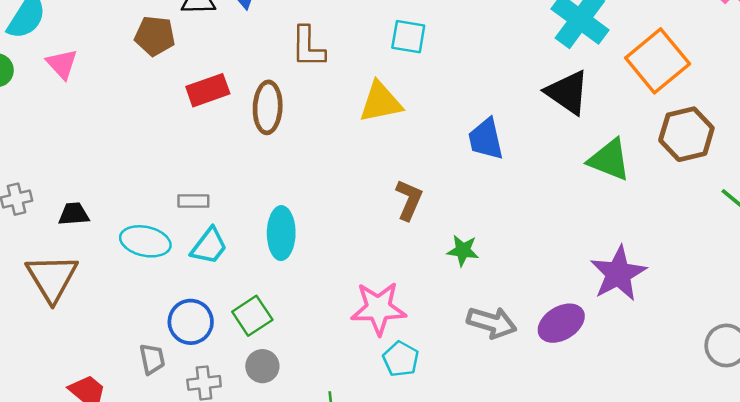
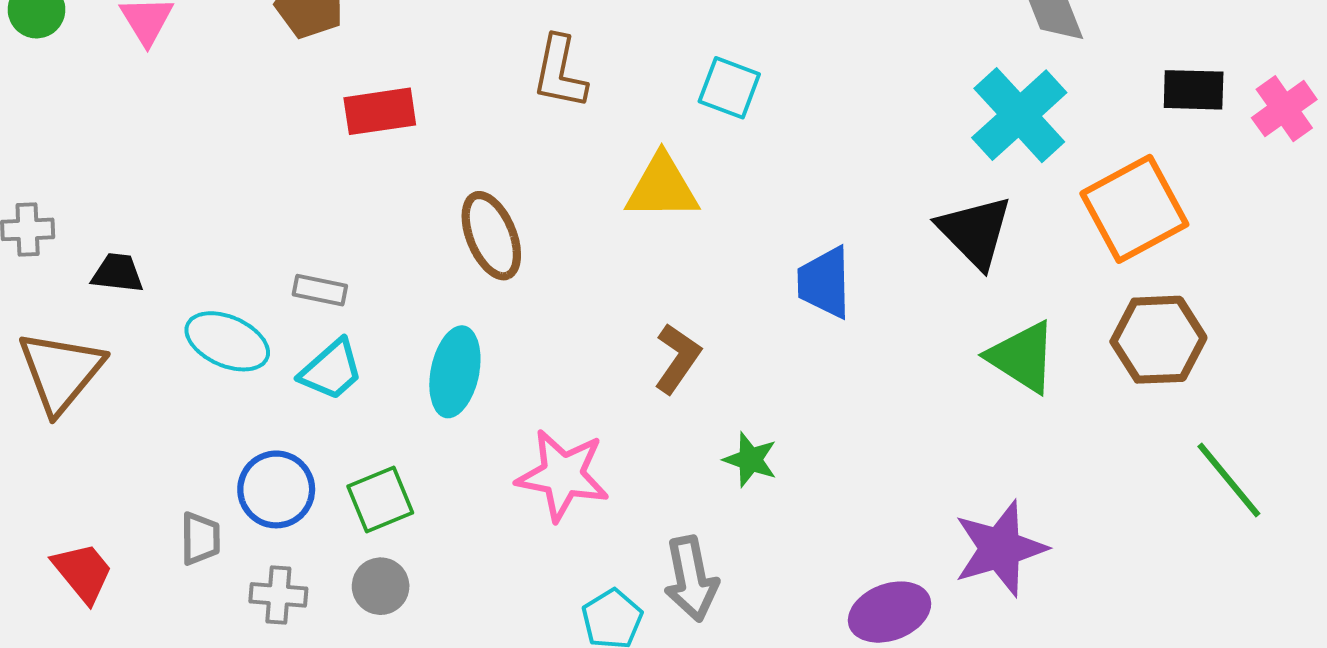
brown ellipse: (268, 107) -> (491, 236), moved, turned -36
pink star: (378, 308) -> (563, 475), moved
gray arrow: (492, 323) -> (691, 579), moved, turned 51

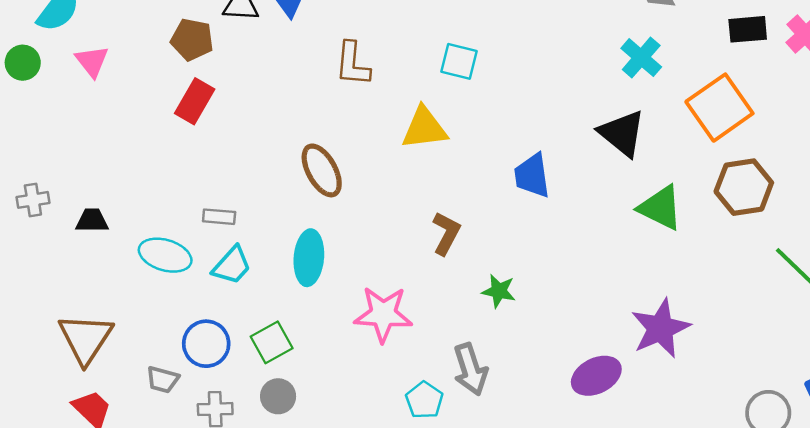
red rectangle: (380, 111) -> (195, 101), moved, turned -45
cyan cross: (1019, 115) -> (641, 58), size x0.7
brown triangle: (61, 372) -> (86, 339), moved
gray trapezoid: (200, 538) -> (163, 380), turned 112

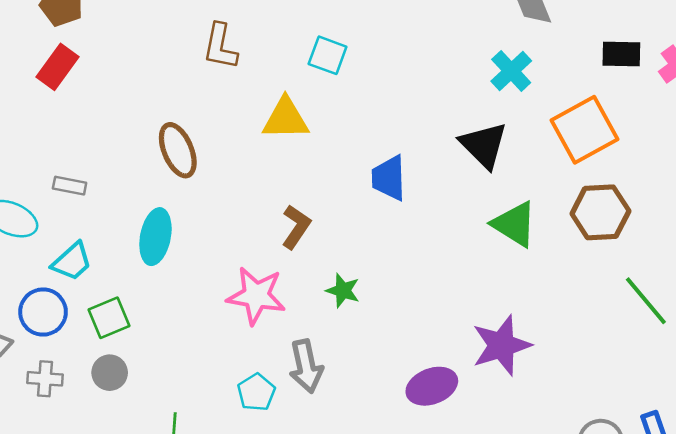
cyan trapezoid: (232, 265) -> (72, 262), moved
pink star: (383, 314) -> (256, 296), moved

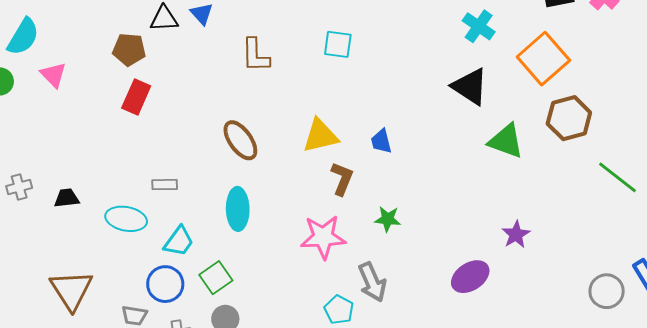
yellow triangle: (286, 119) -> (320, 136), moved
blue trapezoid: (389, 178) -> (381, 141), moved, size x0.7
purple star: (501, 345) -> (516, 234), size x0.6

